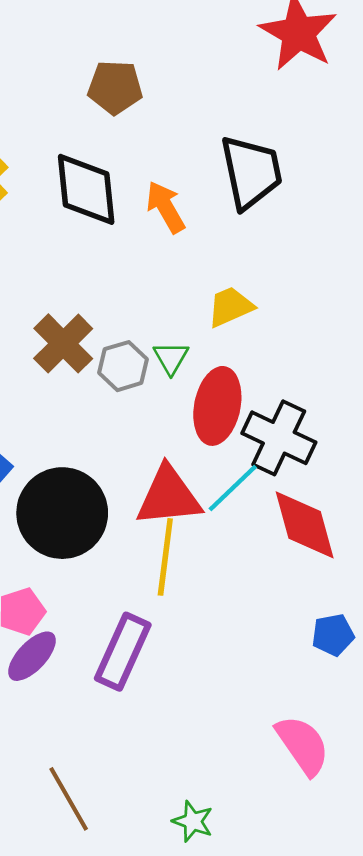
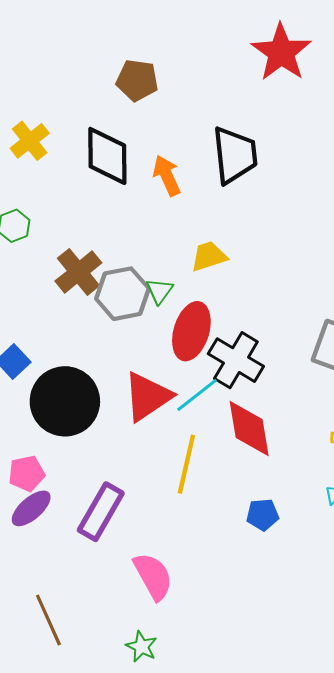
gray hexagon: (123, 366) -> (122, 294), size x1.4
red triangle: (169, 496) -> (147, 396), turned -34
yellow line: (165, 557) -> (186, 464), moved
pink semicircle: (303, 745) -> (153, 576), moved

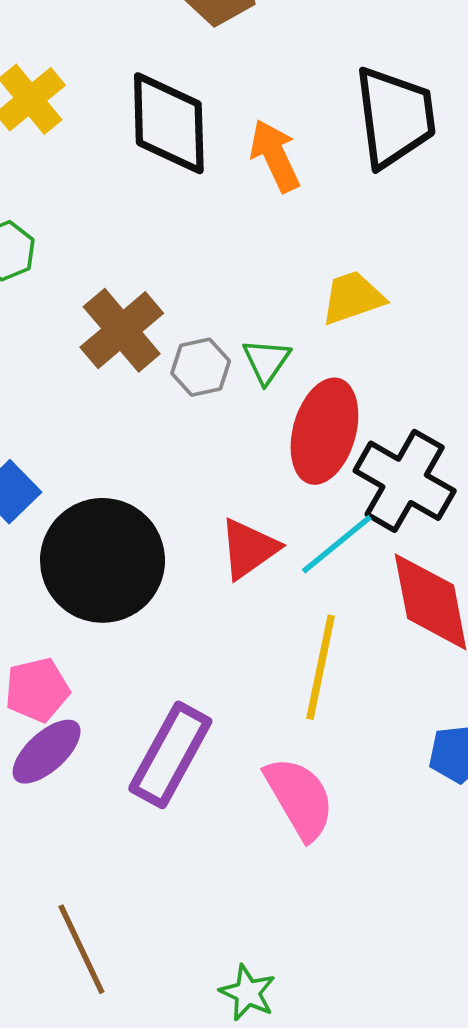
gray hexagon: (122, 294) -> (201, 367), size x0.6
red triangle: (147, 396) -> (249, 549), size x0.7
pink semicircle: (153, 576) -> (300, 798), moved

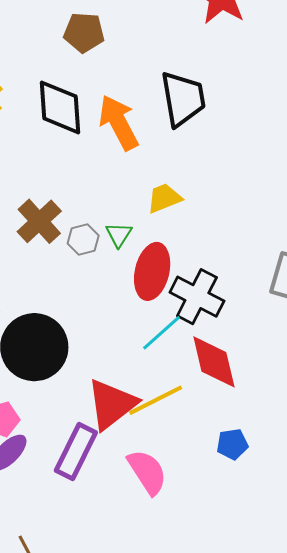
orange arrow: (275, 156) -> (119, 123), size x1.4
red triangle: (249, 549) -> (112, 404), moved, size x1.5
yellow line: (321, 667) -> (156, 400), turned 54

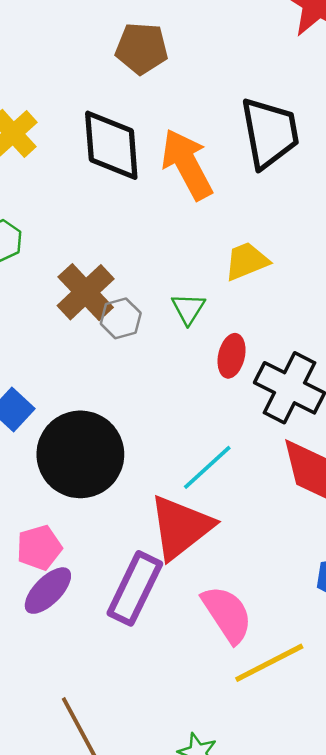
gray hexagon: (83, 240) -> (121, 318), moved
red ellipse: (152, 271) -> (232, 356), size x0.6
cyan line: (162, 333) -> (207, 467), moved
yellow line: (156, 400) -> (269, 663), moved

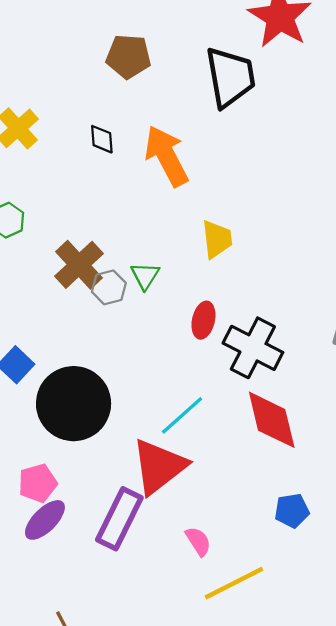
black trapezoid: (270, 133) -> (230, 77), moved
black diamond: (111, 145) -> (102, 139), size x0.5
yellow trapezoid: (247, 261) -> (217, 239), turned 105
green triangle: (188, 309) -> (145, 276), moved
pink semicircle: (227, 614) -> (198, 541), size x0.6

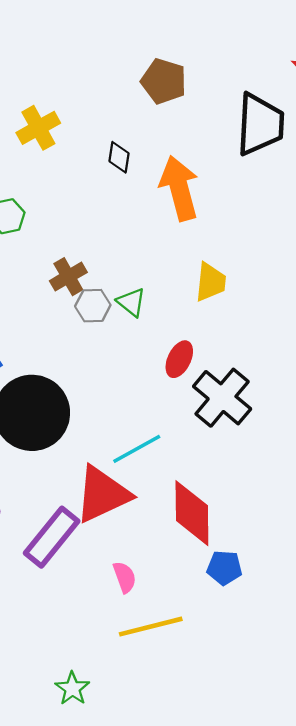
brown cross: (79, 265) -> (68, 277), size x0.7
green triangle: (145, 276) -> (131, 302), turned -36
red diamond: (272, 420) -> (192, 513), moved

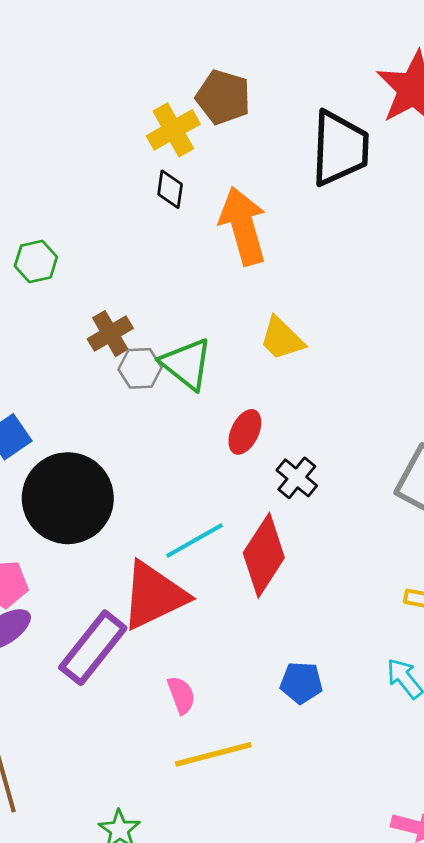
yellow cross: (38, 128) -> (173, 130), moved
yellow trapezoid: (211, 282) -> (282, 339), turned 129
green triangle: (131, 302) -> (186, 364), size x1.5
black cross: (222, 398) -> (297, 478), size x0.6
red diamond: (192, 513) -> (264, 555), moved, turned 34

